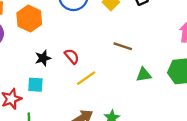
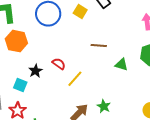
green triangle: (144, 75) -> (121, 65), turned 40
cyan square: (35, 85) -> (20, 85), moved, turned 32

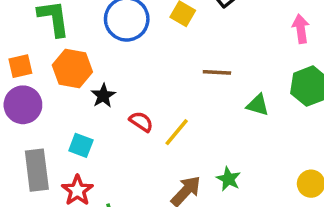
red semicircle: (59, 64) -> (141, 122), moved
black star: (35, 71) -> (103, 96), moved

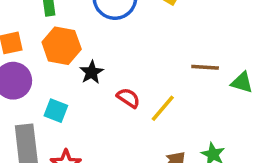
brown line: (217, 72) -> (205, 67), moved
cyan square: (81, 145) -> (56, 111), moved

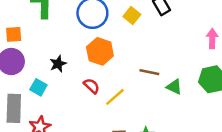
orange hexagon: (62, 46) -> (100, 51), moved
black star: (92, 72) -> (58, 64), moved

